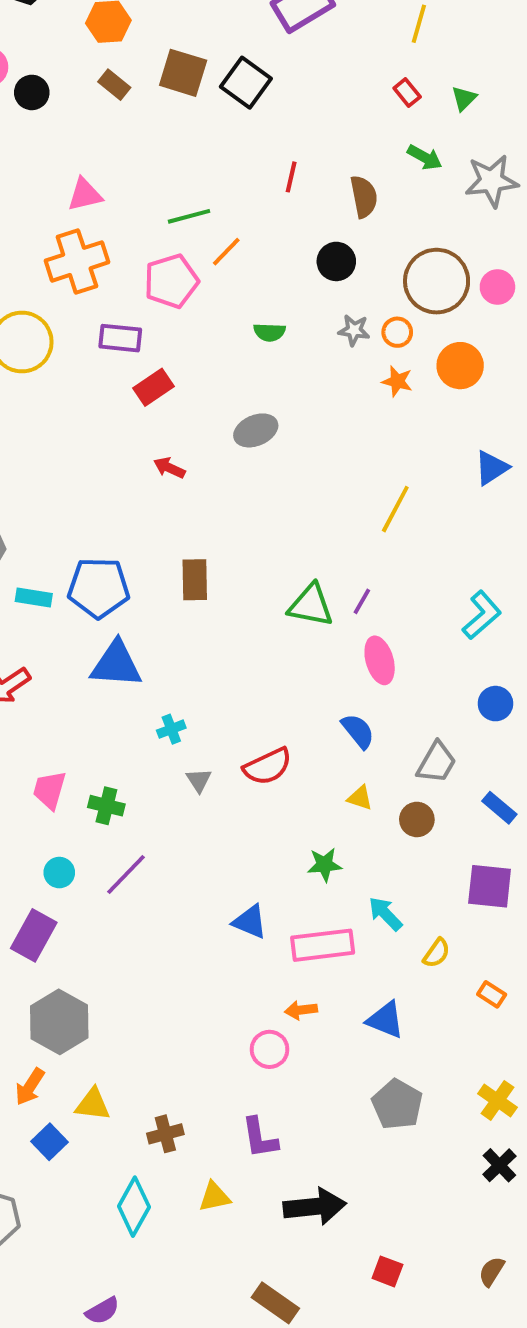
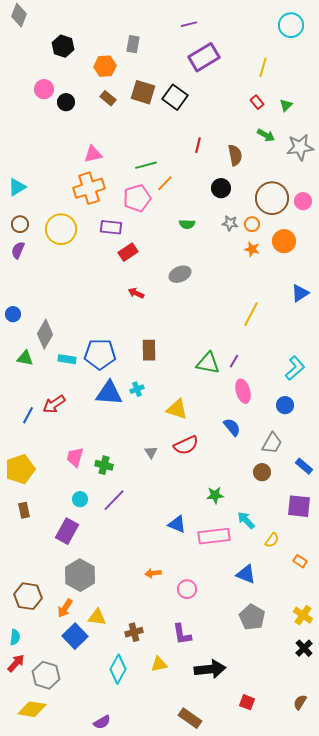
blue circle: (495, 704) -> (285, 405), moved
cyan cross: (171, 729) -> (137, 389), moved
yellow triangle: (360, 798) -> (177, 409), moved, size x1.6
orange arrow: (301, 1010) -> (153, 573), moved
blue square: (49, 1142) -> (75, 636), size x1.4

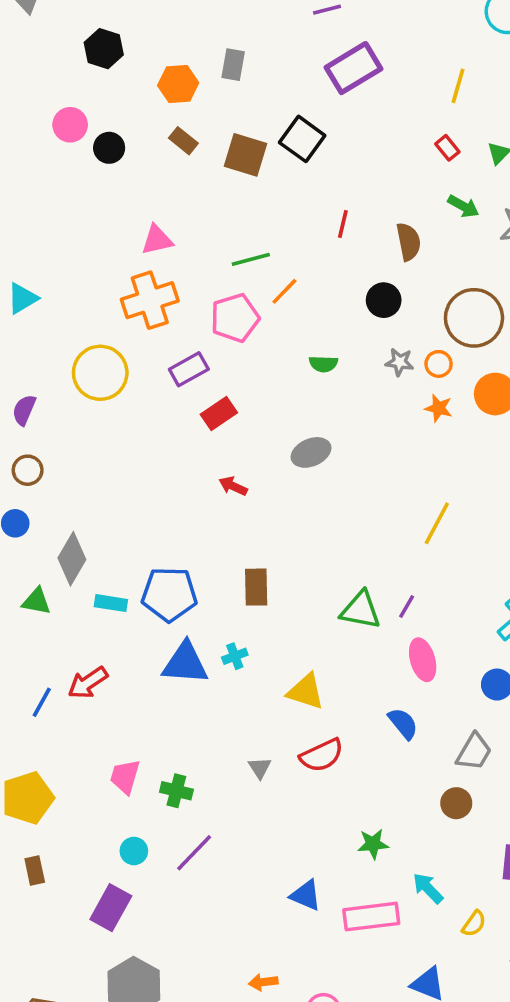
gray rectangle: (133, 44) -> (233, 65), moved
brown square: (143, 92) -> (245, 155), moved
brown circle: (20, 224) -> (28, 470), moved
purple rectangle: (111, 227) -> (189, 369), turned -35

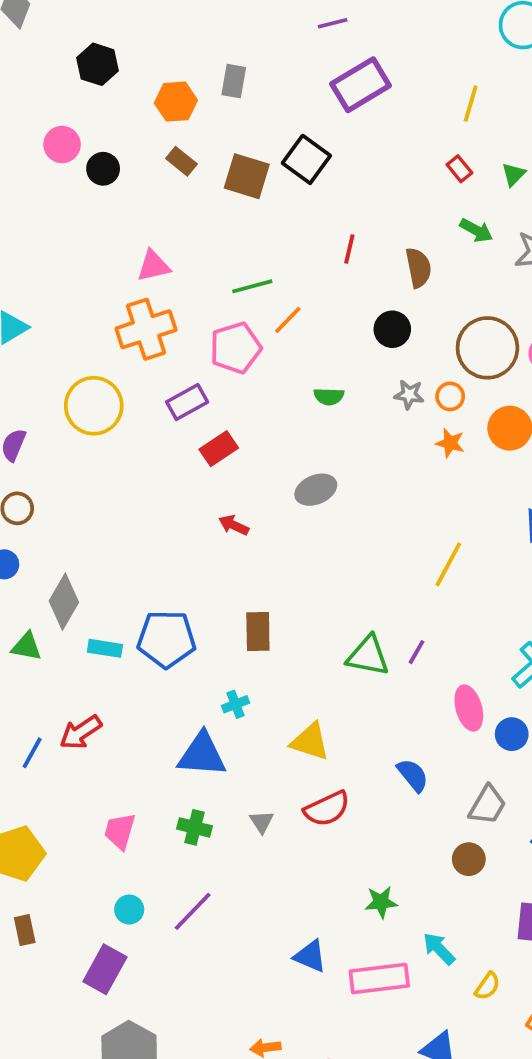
pink ellipse: (423, 660) -> (469, 708), moved
blue triangle: (185, 663) -> (202, 755), moved
green cross: (176, 791) -> (194, 827), moved

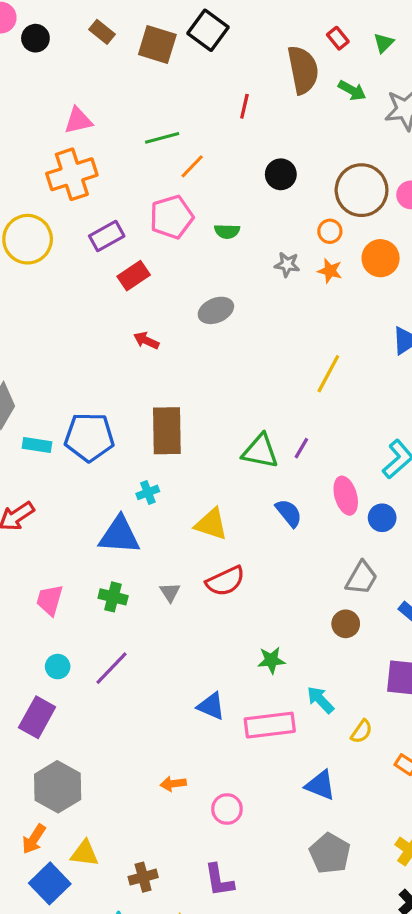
brown semicircle: (418, 268) -> (303, 70), moved, size x1.4
pink pentagon: (236, 348) -> (172, 217), moved
gray star: (409, 395) -> (287, 265), moved
brown rectangle: (258, 632) -> (167, 431), size x1.4
blue semicircle: (413, 775) -> (289, 513), moved

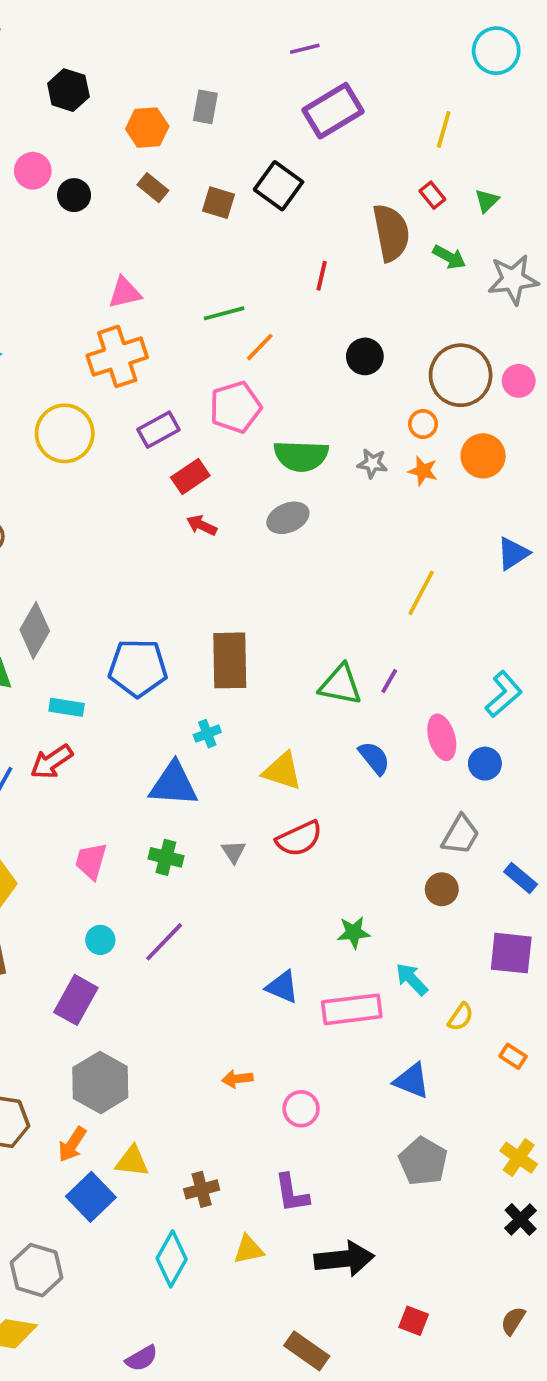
brown square: (157, 45) -> (219, 203), size x0.7
green semicircle: (227, 231) -> (301, 456), moved, size x1.8
red arrow: (146, 340) -> (202, 525), moved
cyan rectangle: (37, 445) -> (67, 707), moved

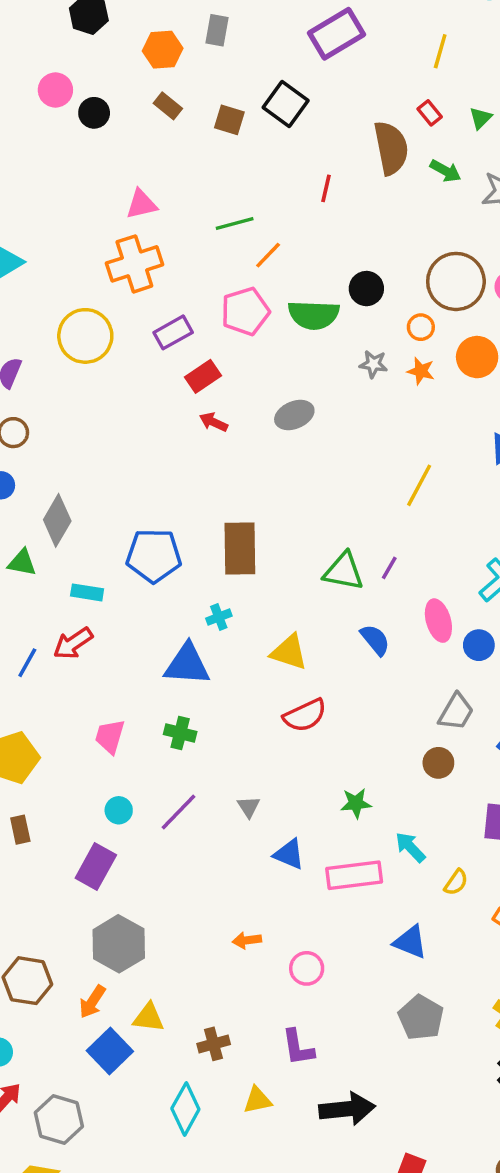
black circle: (365, 356) -> (366, 289), moved
green semicircle: (301, 456) -> (314, 315), moved
gray triangle: (234, 852) -> (249, 807), moved

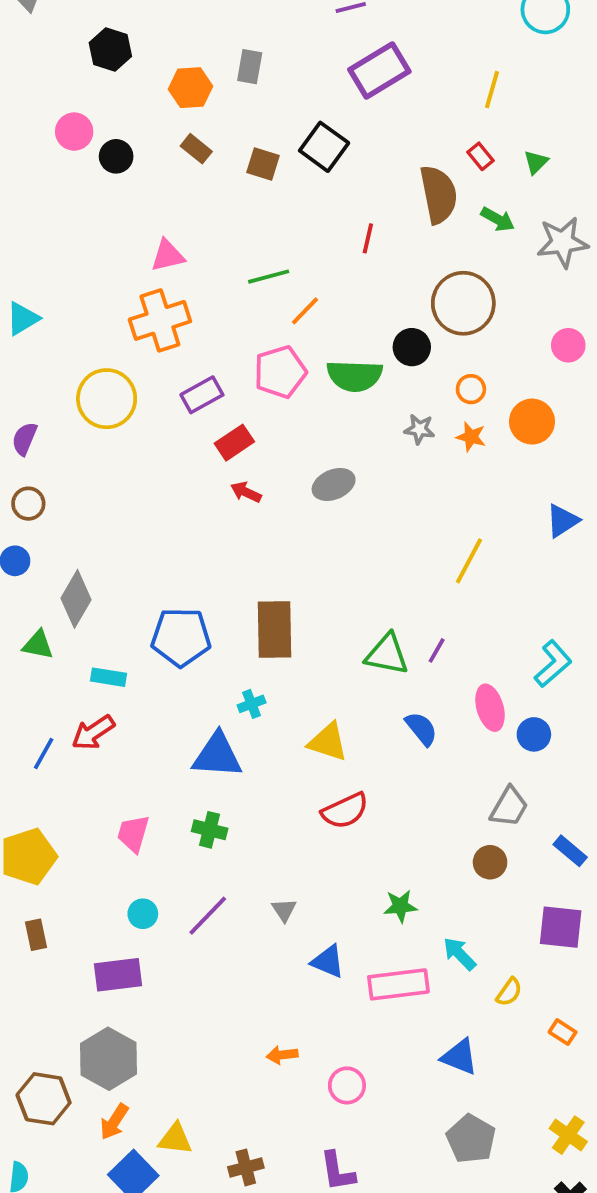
brown circle: (456, 281) -> (463, 303), moved
purple rectangle: (96, 866) -> (118, 975), turned 54
gray hexagon: (119, 944) -> (108, 1059), moved

